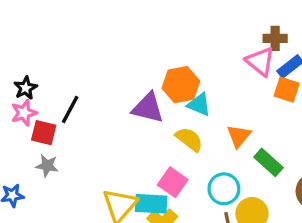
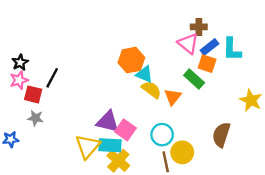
purple triangle: (148, 108) -> (108, 122), moved
yellow semicircle: (189, 139) -> (151, 90), moved
green rectangle: (269, 162) -> (194, 79), moved

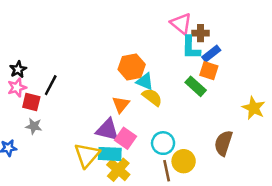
pink triangle: (188, 44) -> (181, 23), moved
cyan L-shape: (232, 49) -> (191, 48), moved
orange triangle: (173, 97) -> (121, 104), moved

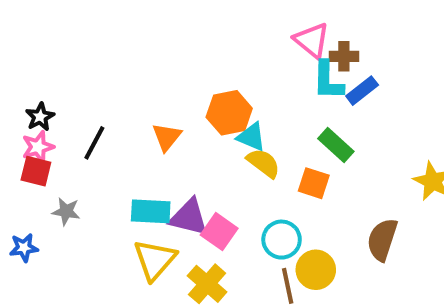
orange square: (209, 71) -> (314, 183), moved
red square: (31, 102) -> (36, 171), moved
orange triangle: (121, 104) -> (167, 137), moved
cyan rectangle: (110, 154) -> (151, 211), moved

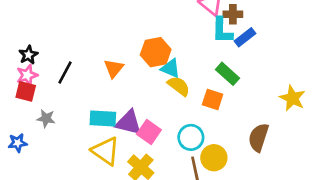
yellow triangle: (155, 260) -> (106, 151), turned -36

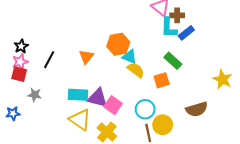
orange square: (213, 100) -> (162, 80), turned -35
brown semicircle: (259, 137) -> (197, 109), turned -125

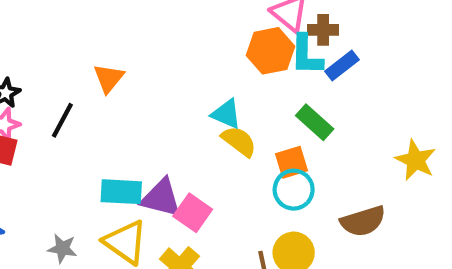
orange hexagon: (118, 44) -> (270, 51), moved
orange triangle: (86, 57) -> (109, 78), moved
gray star: (35, 95) -> (62, 248), moved
cyan circle: (145, 109) -> (294, 190), moved

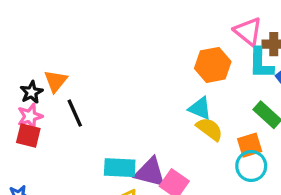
orange hexagon: (270, 51) -> (213, 65), moved
orange triangle: (109, 78) -> (56, 81), moved
black line: (62, 120) -> (75, 113), turned -52

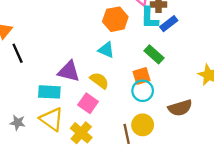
yellow semicircle: (210, 129) -> (99, 81), moved
purple triangle: (150, 172) -> (69, 71), moved

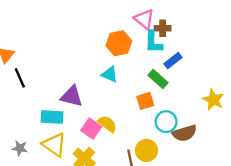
blue rectangle: (169, 24) -> (173, 61), moved
yellow semicircle: (99, 81) -> (107, 124), moved
cyan circle: (143, 91) -> (166, 122), moved

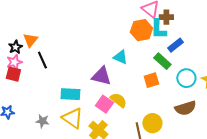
orange hexagon: (119, 43) -> (141, 30), moved
purple triangle: (72, 96) -> (101, 76), moved
cyan circle: (166, 122) -> (186, 78), moved

